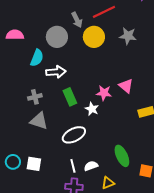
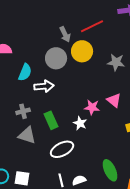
gray star: (128, 36) -> (116, 62), moved
gray circle: (57, 37) -> (56, 58), moved
green rectangle: (70, 97) -> (51, 120), moved

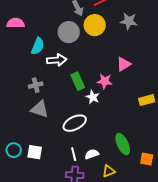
gray star: (116, 62) -> (129, 21), moved
pink triangle: (114, 100) -> (124, 64), moved, turned 49
green rectangle: (51, 120) -> (78, 81), moved

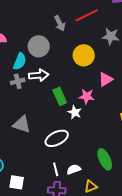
yellow circle: (95, 25) -> (84, 55), moved
gray circle: (69, 32) -> (39, 46), moved
gray cross: (36, 85) -> (18, 81), moved
white square: (35, 152) -> (17, 182), moved

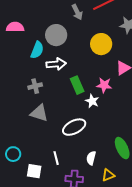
gray cross: (18, 81) -> (35, 86), moved
white line: (56, 169) -> (56, 158), moved
white semicircle: (74, 169) -> (91, 158), turned -56

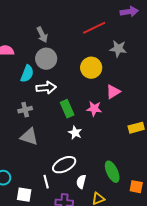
gray arrow: (77, 12) -> (42, 35), moved
white star: (92, 101) -> (75, 133), moved
white ellipse: (74, 127) -> (64, 165), moved

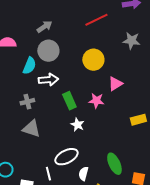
gray arrow: (42, 35) -> (44, 27), turned -98
gray star: (118, 49) -> (131, 41), moved

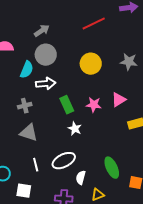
gray star: (131, 41) -> (129, 62), moved
pink triangle: (115, 84) -> (119, 100), moved
white line: (48, 174) -> (36, 165), moved

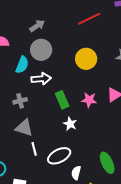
white line: (36, 165) -> (34, 149), moved

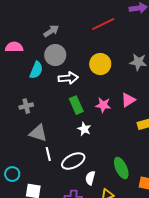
white arrow: (41, 79) -> (68, 78), moved
gray cross: (20, 101) -> (26, 106), moved

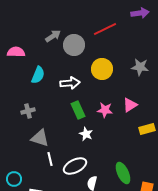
gray circle: (55, 55) -> (74, 45), moved

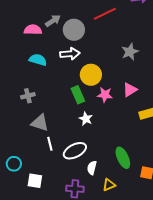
pink semicircle: (16, 52) -> (33, 30), moved
gray star: (140, 67) -> (130, 52), moved, turned -30
yellow circle: (102, 69) -> (91, 75), moved
cyan semicircle: (38, 75) -> (38, 60), turned -96
white arrow: (70, 83) -> (70, 54), moved

